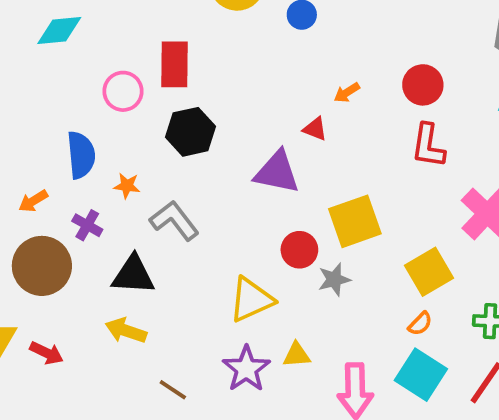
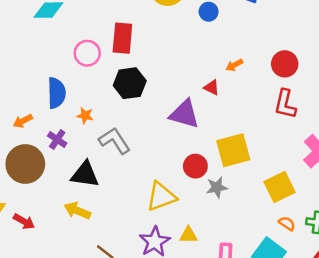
orange semicircle: (420, 324) -> (287, 223), moved, turned -105

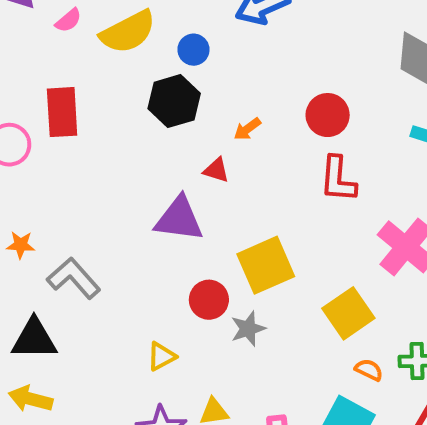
black hexagon: (130, 83) -> (174, 101), moved
yellow triangle: (161, 197) -> (161, 356), size x0.6

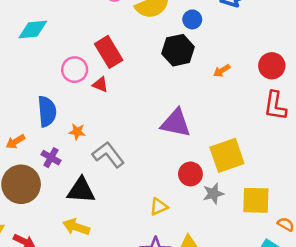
red rectangle: (62, 112) -> (109, 52), turned -32
red triangle: (216, 170) -> (100, 85), moved
yellow square: (348, 313) -> (256, 200), moved, turned 32

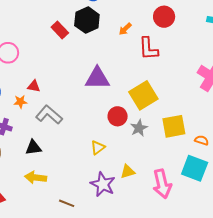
red rectangle: (109, 52) -> (60, 30), moved, size x0.7
red triangle: (100, 85) -> (34, 86), moved
red L-shape: (275, 106) -> (148, 49), moved
black triangle: (81, 190) -> (33, 148), size x0.7

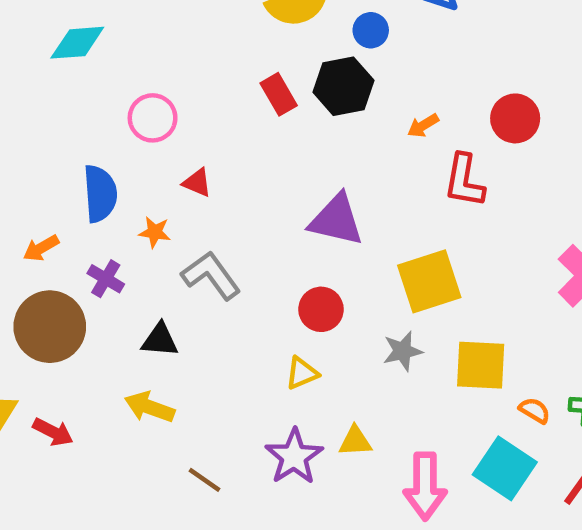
red triangle: (34, 86) -> (197, 183), moved
red circle: (118, 116) -> (321, 309), moved

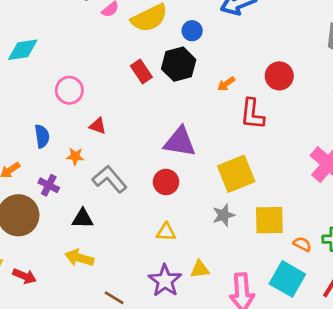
blue semicircle: (100, 194) -> (42, 136), size x0.7
red circle: (321, 309) -> (166, 182), moved
yellow triangle: (302, 373) -> (166, 232), turned 30

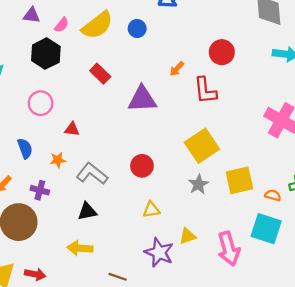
black hexagon: (179, 64) -> (46, 54), moved
purple triangle: (180, 142) -> (142, 99), moved
black triangle: (83, 219) -> (87, 211), moved

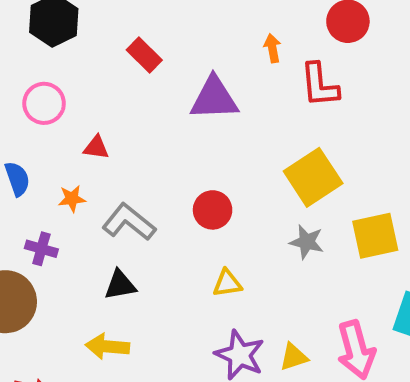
orange arrow: (177, 69) -> (272, 48), turned 126
gray star: (198, 184) -> (307, 242), turned -30
yellow triangle: (188, 236) -> (294, 357), moved

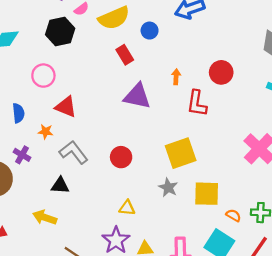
red rectangle: (144, 55) -> (125, 55), moved
red triangle: (96, 147) -> (66, 107), size x1.5
yellow triangle: (227, 283) -> (127, 208), moved

